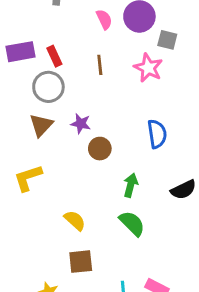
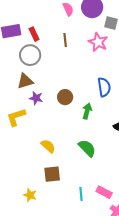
purple star: (81, 124) -> (36, 98), moved
brown triangle: (41, 125) -> (25, 81), turned 30
green arrow: (131, 185) -> (87, 111), moved

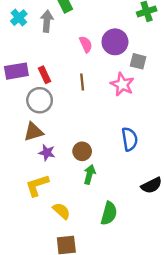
green arrow: (87, 111) -> (89, 174), moved
yellow L-shape: (16, 117) -> (37, 185), moved
green semicircle: (87, 148) -> (109, 213), turned 60

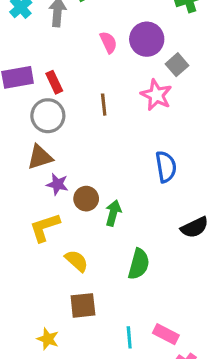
gray square: (138, 61) -> (177, 65), turned 35
brown line: (82, 82) -> (104, 105), moved
brown circle: (82, 151) -> (86, 199), moved

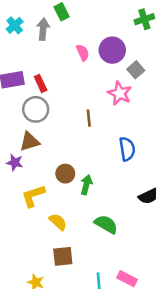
brown line: (104, 105) -> (89, 118), moved
purple star: (57, 184) -> (15, 162), moved
green semicircle: (139, 264) -> (106, 224), turned -75

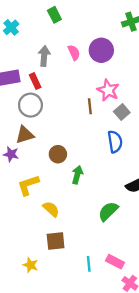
gray arrow: (43, 29) -> (44, 56), moved
gray square: (136, 70) -> (122, 112), moved
brown line: (89, 118) -> (90, 106), moved
brown circle: (65, 174) -> (58, 154), moved
green semicircle: (106, 224) -> (108, 211), moved, turned -75

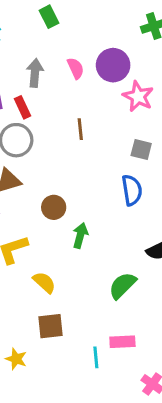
pink star: (108, 90) -> (138, 96), moved
brown line: (90, 106) -> (80, 129), moved
gray square: (122, 112) -> (141, 150), turned -35
pink rectangle: (115, 262) -> (122, 342), moved, turned -30

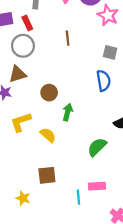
yellow semicircle: (44, 282) -> (48, 135), moved

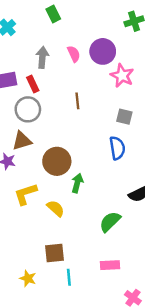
brown circle: (49, 93) -> (57, 161), size x1.5
cyan line: (78, 197) -> (69, 277), moved

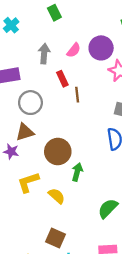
pink semicircle: (74, 54) -> (74, 50), turned 63
red rectangle: (33, 84) -> (62, 79), moved
brown square: (54, 253) -> (56, 238), turned 30

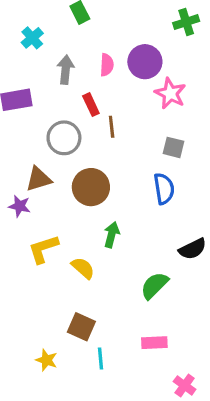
cyan cross: (11, 25) -> (32, 38), moved
pink semicircle: (74, 50) -> (107, 65), turned -35
gray circle: (30, 103) -> (64, 138), moved
brown circle: (58, 152) -> (91, 187), moved

